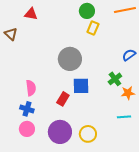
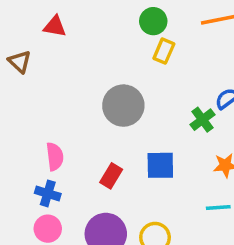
green cross: (115, 79) -> (202, 120), moved
blue square: (81, 86) -> (160, 165), moved

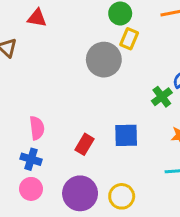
gray circle: (123, 106) -> (104, 60), moved

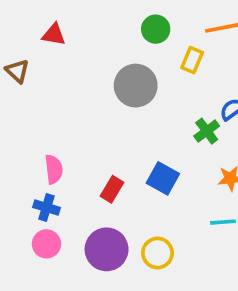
yellow rectangle: (129, 39) -> (192, 60), moved
blue square: (126, 135) -> (163, 178), turned 30

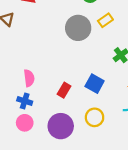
yellow rectangle: (192, 60) -> (105, 20), moved, turned 32
yellow circle: (157, 253) -> (95, 117), moved

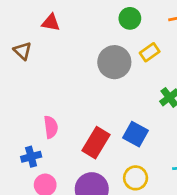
red rectangle: (64, 90) -> (96, 143), size x1.5
blue cross: (25, 101) -> (31, 157), moved, turned -32

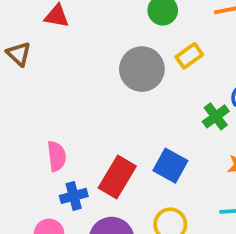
blue cross: (31, 157) -> (74, 196), moved

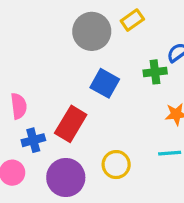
green cross: (216, 116) -> (155, 72), turned 30
blue square: (170, 166) -> (105, 83), moved

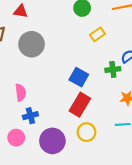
gray circle: (92, 31) -> (32, 44), moved
red rectangle: (71, 124) -> (80, 105), moved

